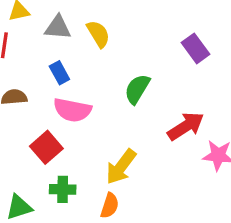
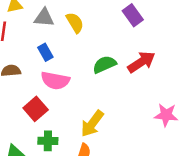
purple rectangle: (195, 48) -> (133, 15), moved
green semicircle: (137, 89) -> (104, 64), turned 35
red arrow: (186, 126) -> (141, 62), moved

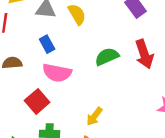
red arrow: (141, 62) -> (144, 54), turned 104
yellow arrow: (92, 124) -> (94, 116), size x0.7

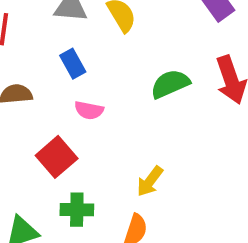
pink semicircle: (57, 73) -> (89, 110), size x0.6

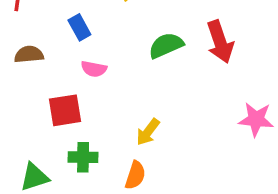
red square: (57, 157) -> (65, 110), turned 32

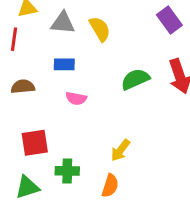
blue rectangle: (79, 27) -> (64, 64), turned -60
red square: (65, 110) -> (35, 143), moved

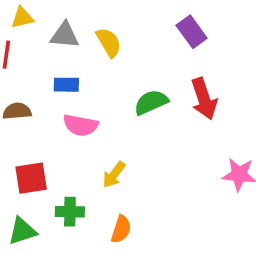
pink semicircle: (76, 98) -> (81, 125), size x1.4
yellow arrow: (121, 150) -> (114, 175), moved

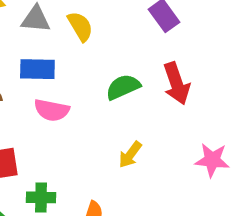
blue rectangle: (66, 85) -> (37, 69), size x1.4
yellow arrow: (114, 175) -> (130, 155), moved

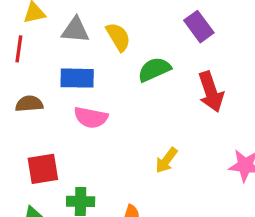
green semicircle: (123, 87) -> (154, 69), moved

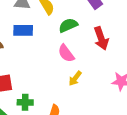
pink semicircle: (91, 117) -> (66, 53), moved, turned 42

